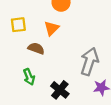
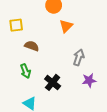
orange triangle: (52, 28) -> (66, 26), moved
gray arrow: (89, 61) -> (79, 57), size x0.7

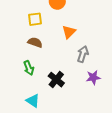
yellow square: (16, 25) -> (35, 19), moved
orange triangle: (66, 26) -> (69, 32), moved

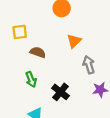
yellow square: (35, 19) -> (20, 32), moved
gray arrow: (83, 54) -> (89, 65), turned -35

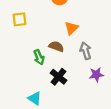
brown semicircle: (38, 52) -> (56, 46), moved
green arrow: (31, 79) -> (39, 57), moved

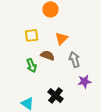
yellow square: (19, 19) -> (31, 35), moved
black cross: (58, 77) -> (55, 95), moved

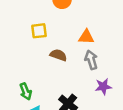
orange triangle: (61, 38) -> (86, 37), moved, turned 48
green arrow: (31, 65) -> (26, 91), moved

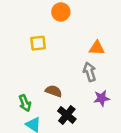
orange triangle: (86, 37) -> (97, 48), moved
brown semicircle: (58, 55) -> (54, 91), moved

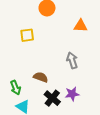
orange triangle: (97, 48) -> (81, 26), moved
purple star: (102, 98) -> (72, 94), moved

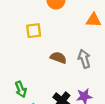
brown semicircle: (41, 77) -> (58, 58), moved

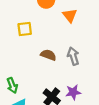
orange triangle: (94, 20) -> (70, 15), moved, turned 49

